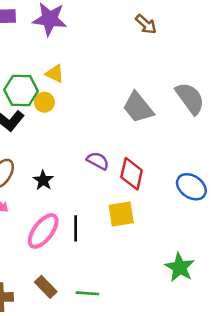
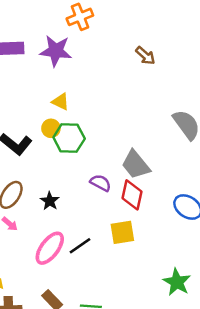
green hexagon: (21, 91) -> (69, 138), moved
gray trapezoid: (138, 107) -> (136, 165), moved
black line: (76, 228) -> (80, 246), turned 55

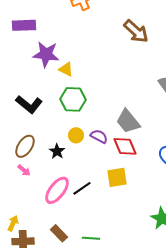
purple star: (56, 51) -> (46, 54), moved
brown arrow: (145, 56) -> (136, 31), size x1.5
yellow circle: (51, 128) -> (76, 135), moved
red diamond: (132, 195) -> (125, 146), turned -35

